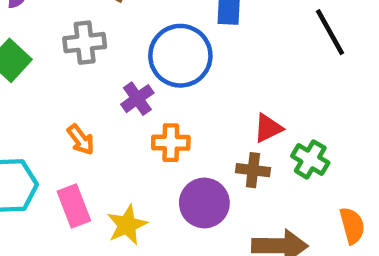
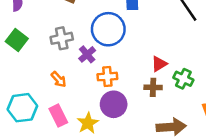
gray cross: (85, 43) -> (62, 38), moved
purple circle: (204, 203) -> (114, 104), moved

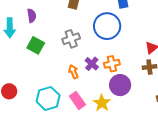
purple cross: (87, 54) -> (92, 64), moved
orange arrow: (59, 79) -> (73, 72), turned -152

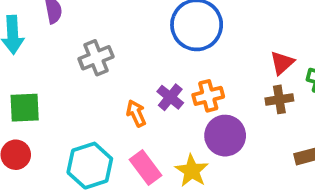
gray cross: (71, 39) -> (96, 58), moved
green square: (36, 45) -> (25, 108), moved, turned -30

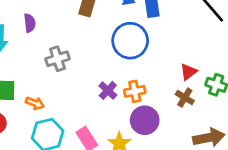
brown cross: (279, 99) -> (185, 98), turned 36
orange arrow: (136, 113) -> (35, 103), moved, turned 132

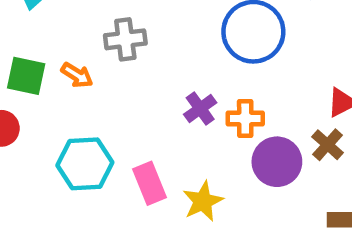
orange arrow: (35, 103) -> (77, 75), moved
purple circle: (145, 120) -> (277, 162), moved

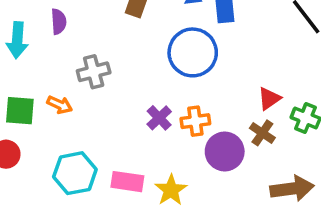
pink rectangle: (149, 183) -> (127, 182), turned -52

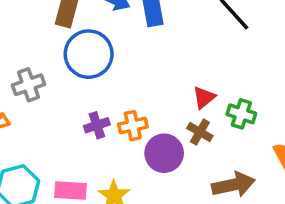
blue circle: (193, 52) -> (89, 54), moved
purple cross: (159, 118) -> (97, 125), turned 30

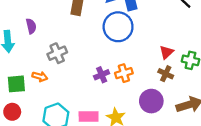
blue circle: (89, 54) -> (118, 27), moved
purple circle: (164, 153) -> (151, 101), moved

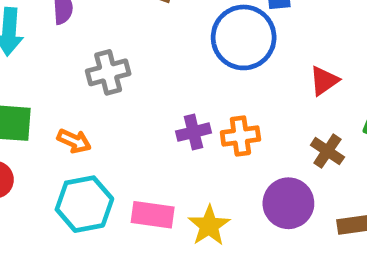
red triangle: (166, 52) -> (324, 81), moved
orange arrow: (40, 77) -> (74, 141), moved

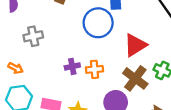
red triangle: (324, 81) -> (135, 45), size x1.6
brown cross: (327, 151) -> (135, 78), size x1.6

